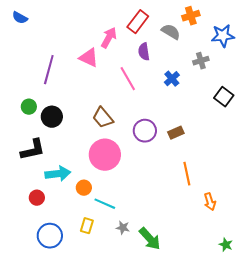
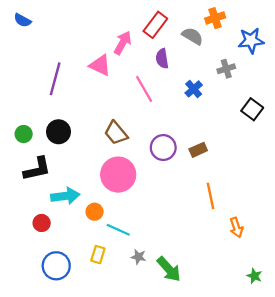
green circle: (29, 107) -> (24, 134), moved

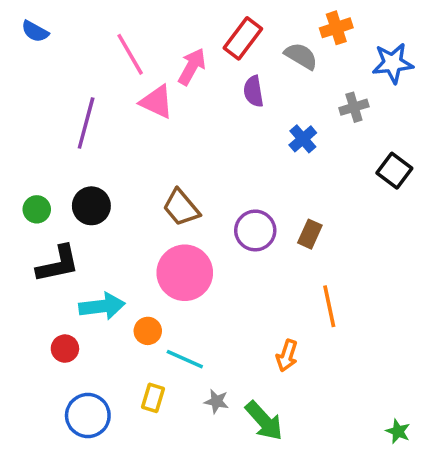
pink line: (144, 89) -> (130, 54), moved
brown rectangle: (198, 150) -> (310, 234), turned -42
orange arrow: (236, 227) -> (287, 356), moved, turned 36

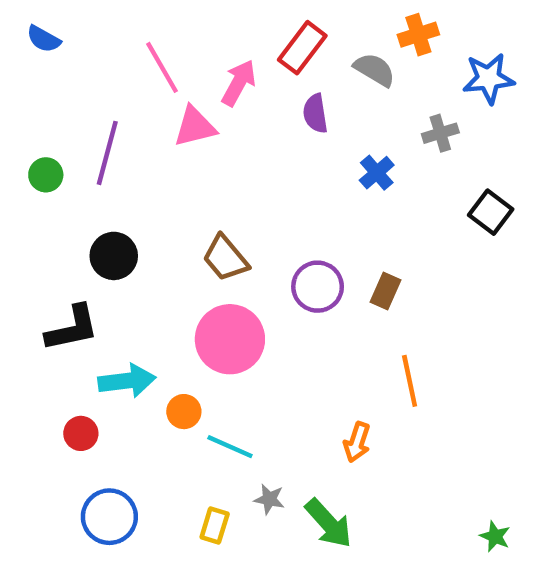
pink triangle: (157, 102) -> (195, 127), turned -39
green circle: (37, 209) -> (46, 175), moved
yellow rectangle: (153, 398) -> (215, 525), moved

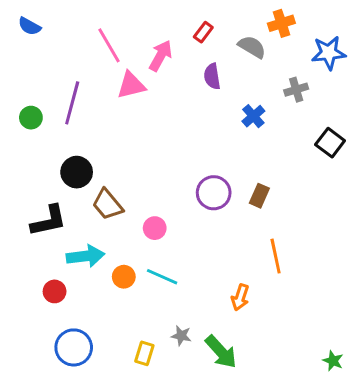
red rectangle: (302, 48) -> (203, 32), size x0.6
brown trapezoid: (226, 258) -> (108, 205), moved
pink circle: (230, 339) -> (155, 228), size x0.5
cyan line: (230, 447) -> (162, 277), moved

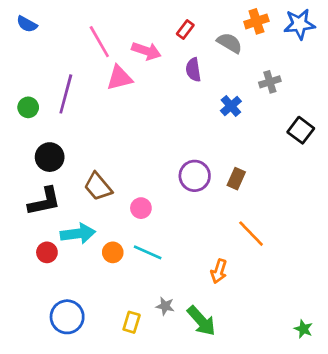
blue star: (329, 53) -> (299, 24), moved
pink arrow: (161, 56) -> (146, 51), turned 80
black circle: (77, 172) -> (50, 157), moved
orange line: (276, 256) -> (251, 234), turned -32
red circle: (55, 291) -> (47, 252), moved

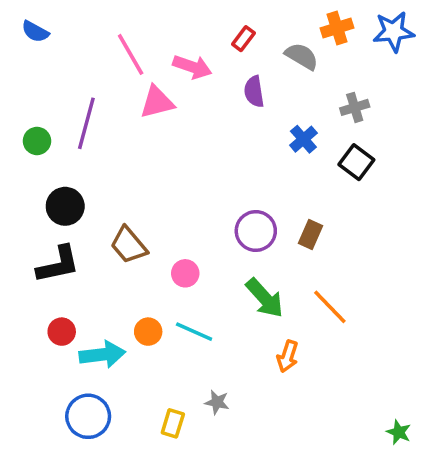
black square: (301, 130) -> (356, 162), moved
cyan arrow: (78, 234) -> (102, 355), moved
green arrow: (201, 321) -> (265, 298), moved

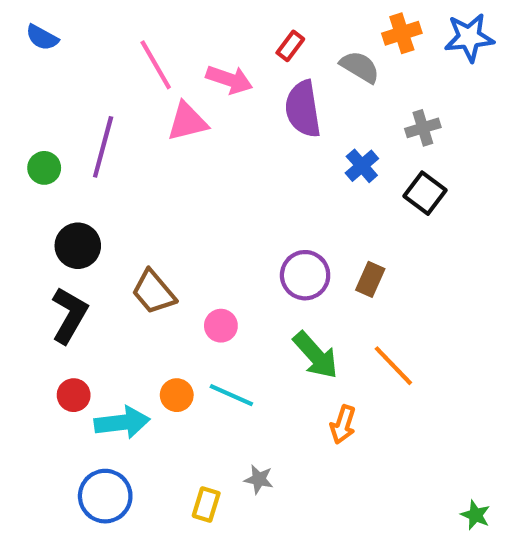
purple semicircle: (254, 92) -> (303, 109), size x1.5
black L-shape: (58, 265) -> (69, 315), turned -48

